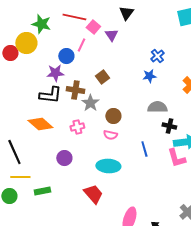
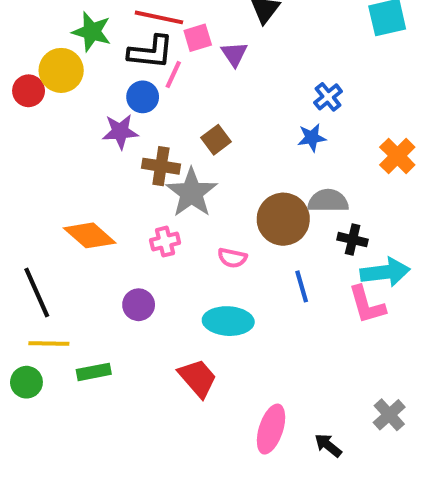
pink square: (93, 27) -> (198, 38), turned 32
black L-shape: (50, 95) -> (151, 52), moved
gray star: (90, 103) -> (192, 193), size x1.4
brown circle: (113, 116) -> (283, 219), moved, size x1.6

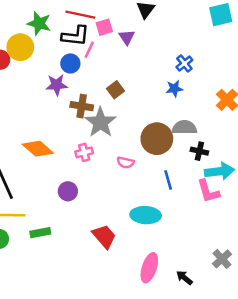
cyan ellipse: (228, 321) -> (146, 215), moved

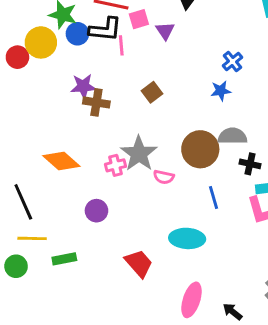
pink line: (89, 50) -> (121, 45), turned -30
blue circle: (70, 63) -> (77, 34), moved
brown cross: (82, 106) -> (96, 102), moved
gray star: (100, 122) -> (139, 154), moved

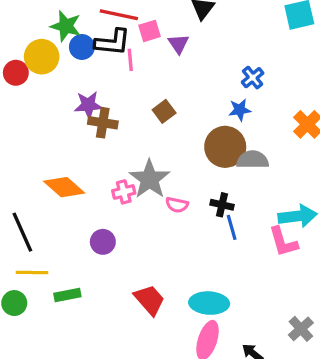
brown circle: (200, 149) -> (225, 147), moved
black cross: (250, 164) -> (222, 205), moved
cyan ellipse: (187, 238) -> (209, 303), moved

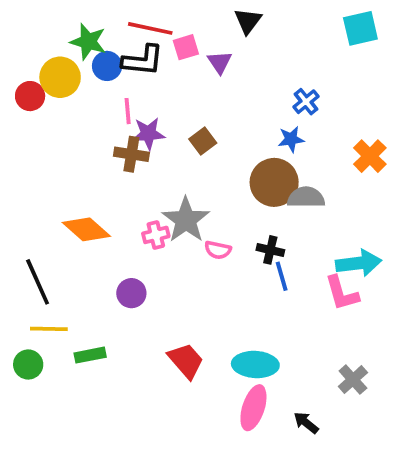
pink line: (130, 60) -> (128, 111), moved
purple star: (88, 105) -> (148, 134), moved
gray cross: (301, 329) -> (353, 380), moved

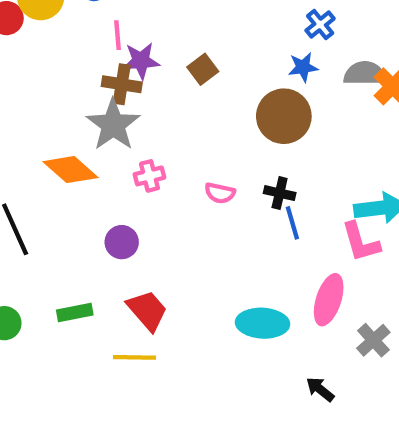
gray semicircle: (306, 197) -> (365, 74), moved
gray star: (186, 220) -> (113, 125), moved
yellow line: (49, 329) -> (134, 357), moved
red trapezoid: (186, 361) -> (147, 310), moved
pink ellipse: (253, 408) -> (329, 300), moved

